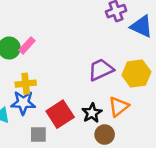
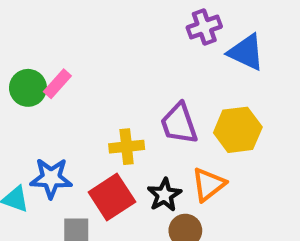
purple trapezoid: (101, 70) -> (179, 124), turned -84
yellow cross: (26, 84) -> (127, 147), moved

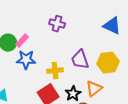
purple cross: (204, 27) -> (57, 24), moved, turned 35
blue star: (51, 178) -> (26, 60), moved

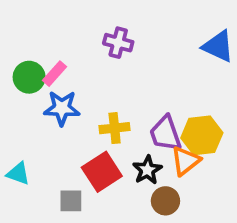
purple trapezoid: (80, 60) -> (165, 134), moved
yellow hexagon: (108, 63) -> (202, 135), moved

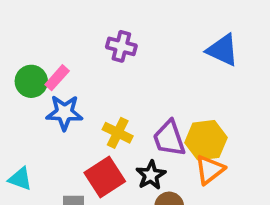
yellow cross: (115, 128) -> (118, 133), turned 32
orange triangle: (185, 161) -> (210, 170), moved

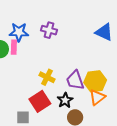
pink rectangle: (57, 78) -> (14, 47), turned -40
blue star: (64, 113) -> (19, 32), moved

